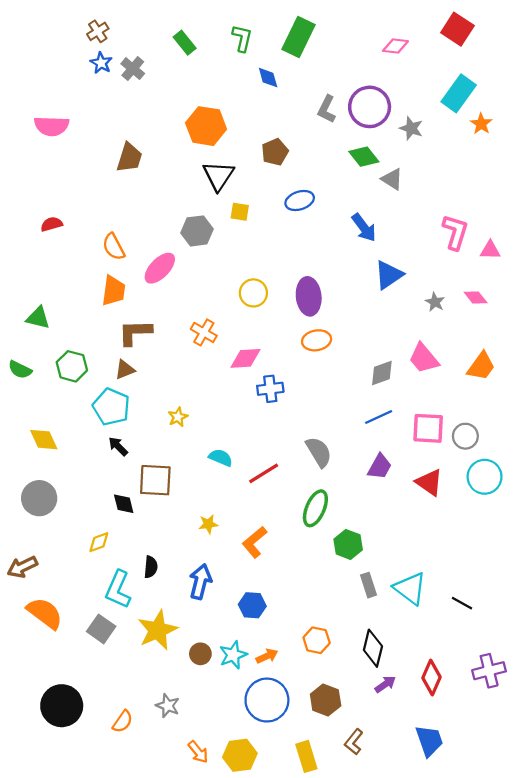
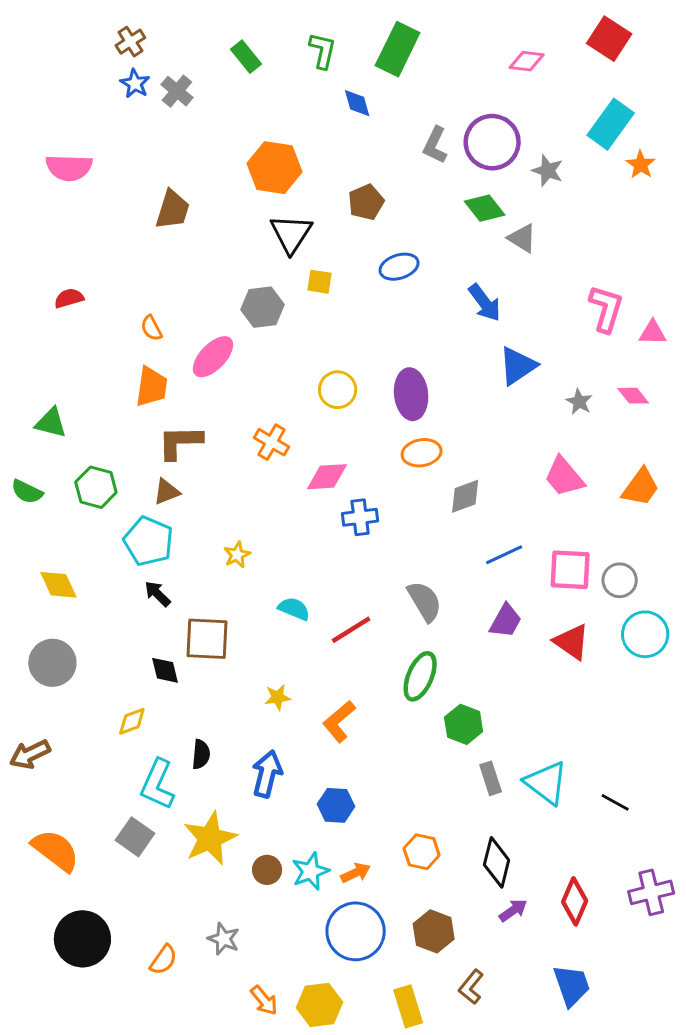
orange semicircle: (114, 247) -> (151, 328), size x0.7
gray diamond: (382, 373) -> (465, 496), moved
orange semicircle: (45, 613) -> (55, 850), moved

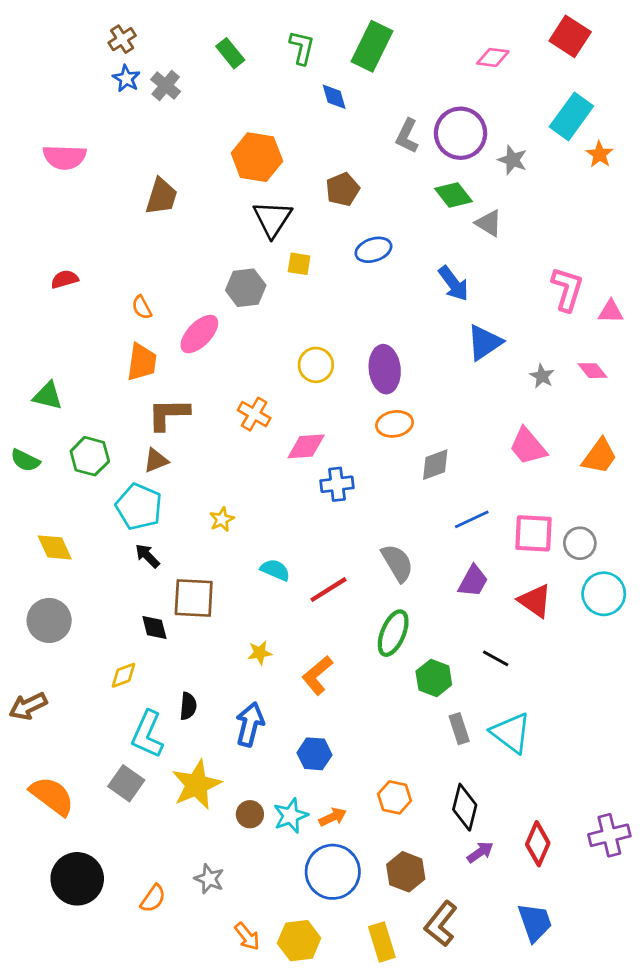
black line: (615, 802) -> (496, 658), moved
brown L-shape: (471, 987) -> (441, 924), size x1.4

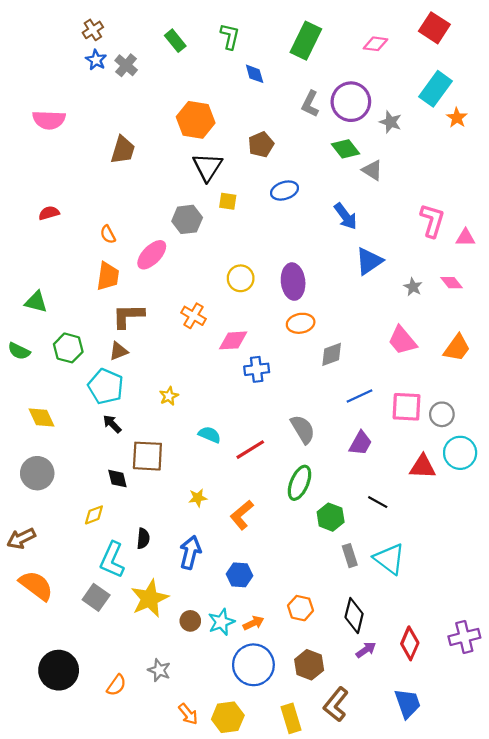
green rectangle: (372, 46) -> (306, 41), moved
red triangle: (535, 601) -> (423, 467), moved, turned -32
orange semicircle: (52, 796) -> (36, 586), moved

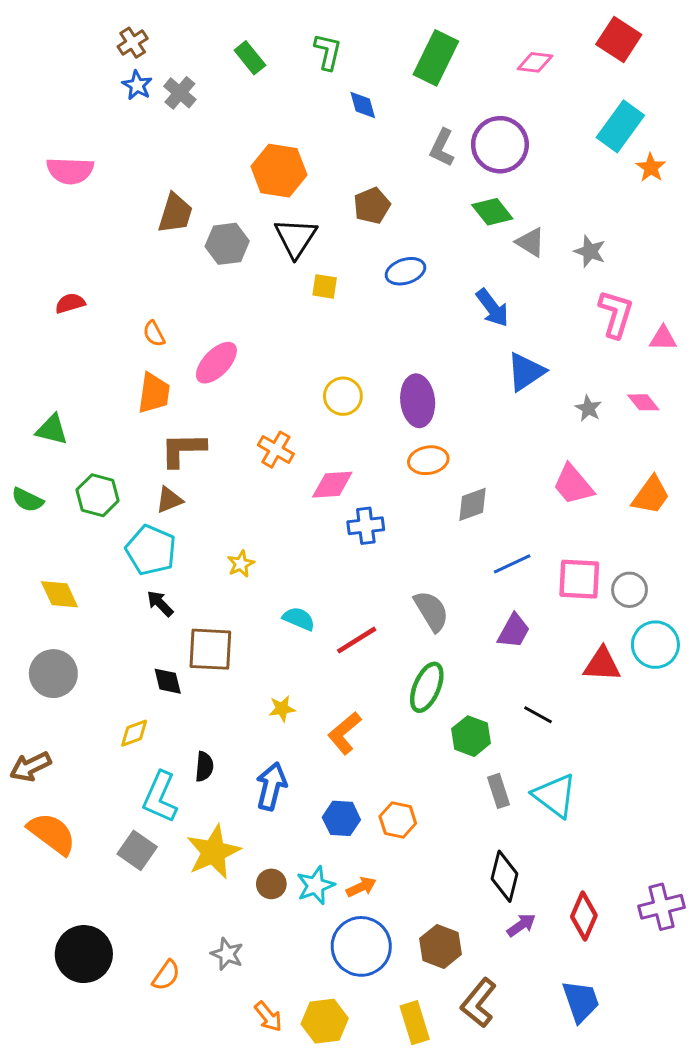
gray star: (390, 122) -> (590, 251), moved
gray hexagon: (187, 219) -> (227, 244), moved
orange hexagon: (301, 608) -> (398, 820), moved

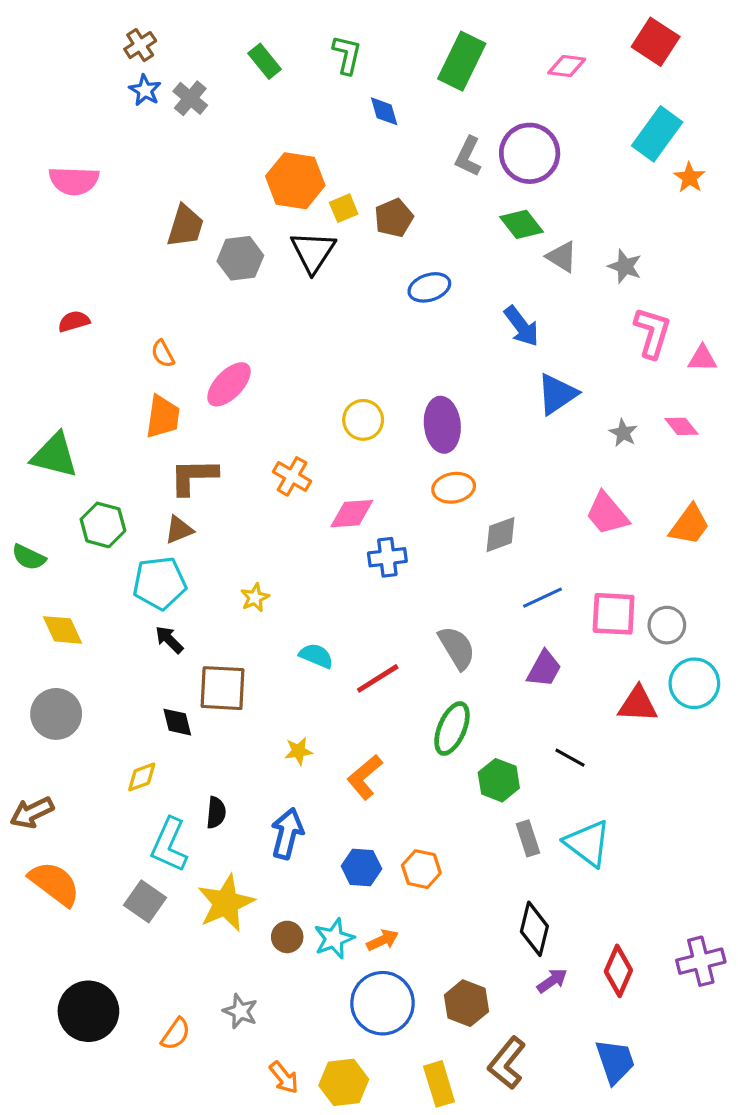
yellow square: (325, 286) -> (344, 208), moved, turned -32
green triangle: (52, 430) -> (55, 455), size x1.4
green semicircle: (27, 500) -> (29, 557), moved
cyan pentagon: (151, 550) -> (160, 583), turned -30

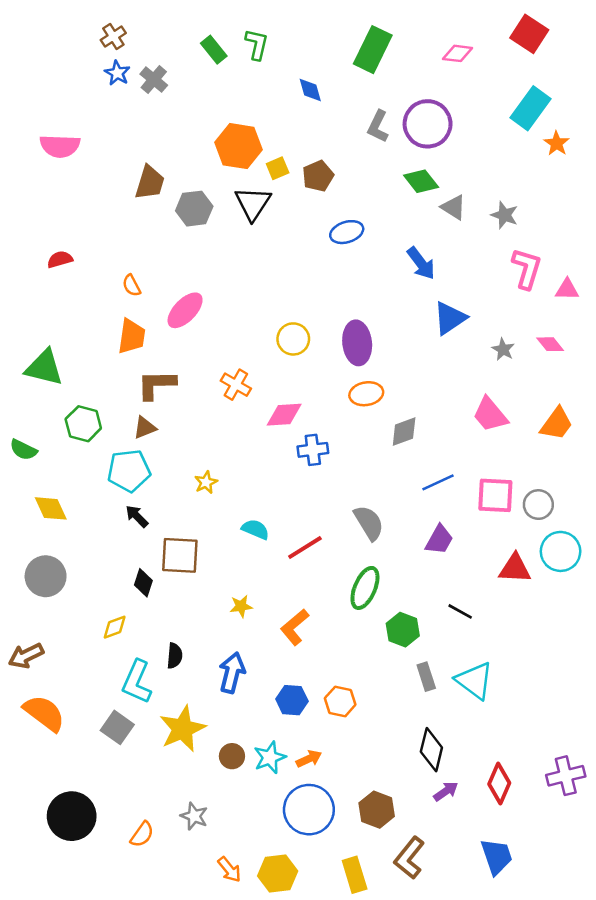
green L-shape: (347, 55) -> (257, 44), moved
black diamond: (177, 722) -> (143, 583), turned 32

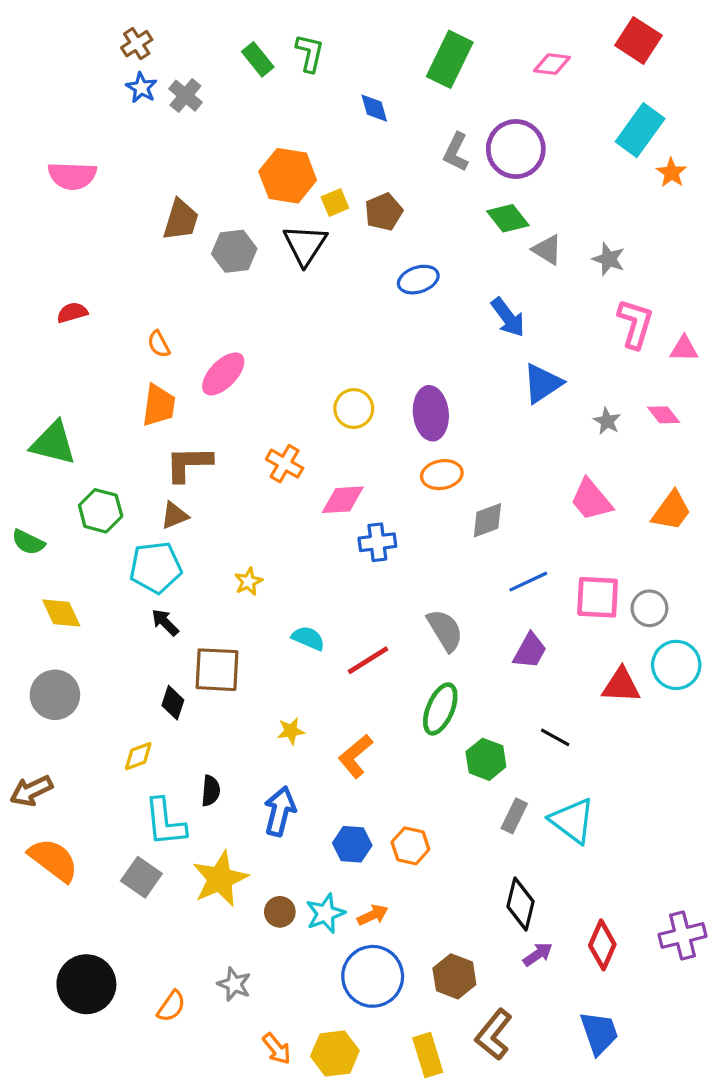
gray rectangle: (426, 677) -> (514, 816), turned 44
cyan L-shape: (137, 682) -> (165, 822), turned -30

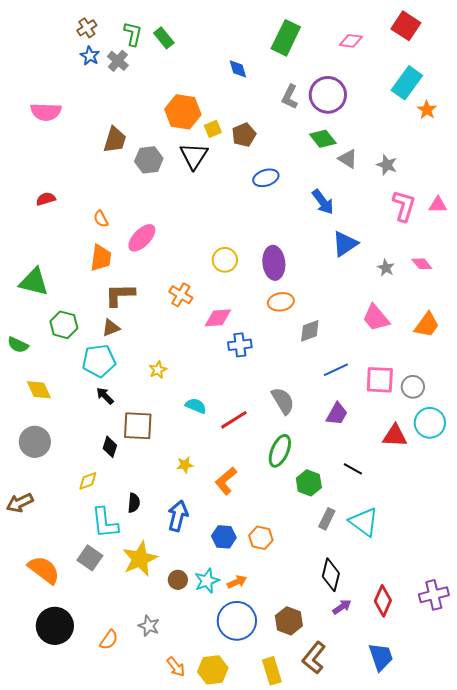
green L-shape: (310, 53) -> (133, 34), moved
pink triangle: (684, 349) -> (438, 205), moved
orange semicircle: (53, 860) -> (44, 570), moved

